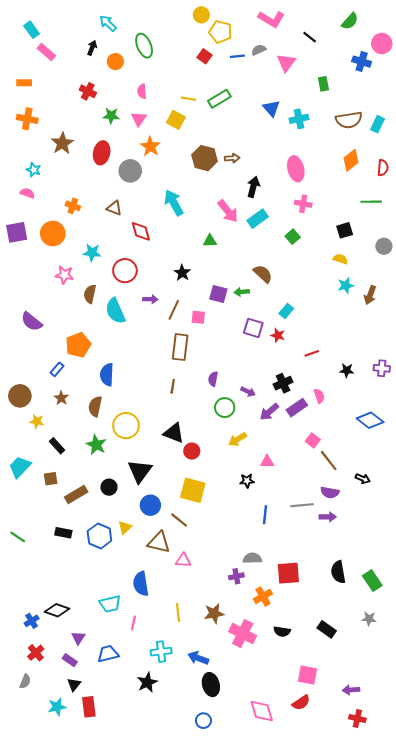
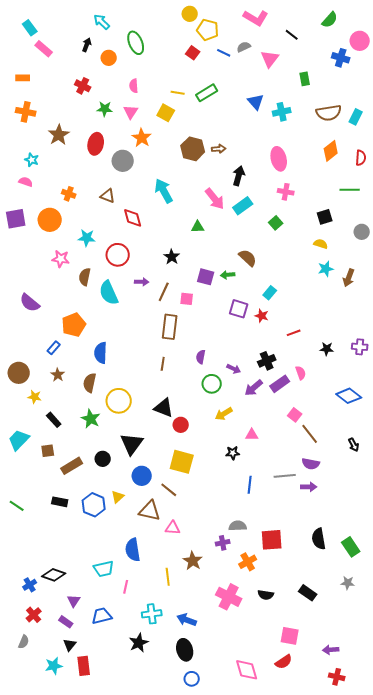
blue line: (237, 56) -> (224, 53), turned 32
black arrow: (363, 479) -> (354, 445), moved, turned 40
brown star: (214, 613) -> (193, 561), moved, turned -30
black ellipse: (211, 685) -> (185, 650), moved

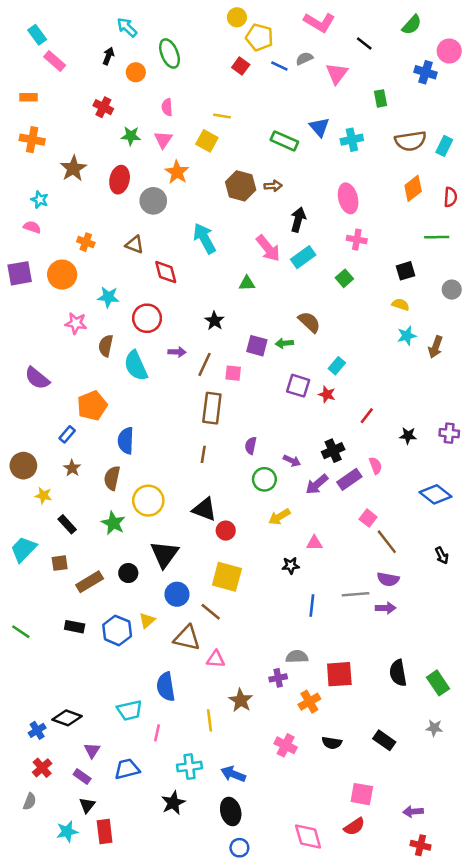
green rectangle: (207, 93) -> (284, 141), moved, turned 55
red line: (294, 333) -> (367, 416), turned -32
pink cross: (229, 597) -> (286, 745), size x0.7

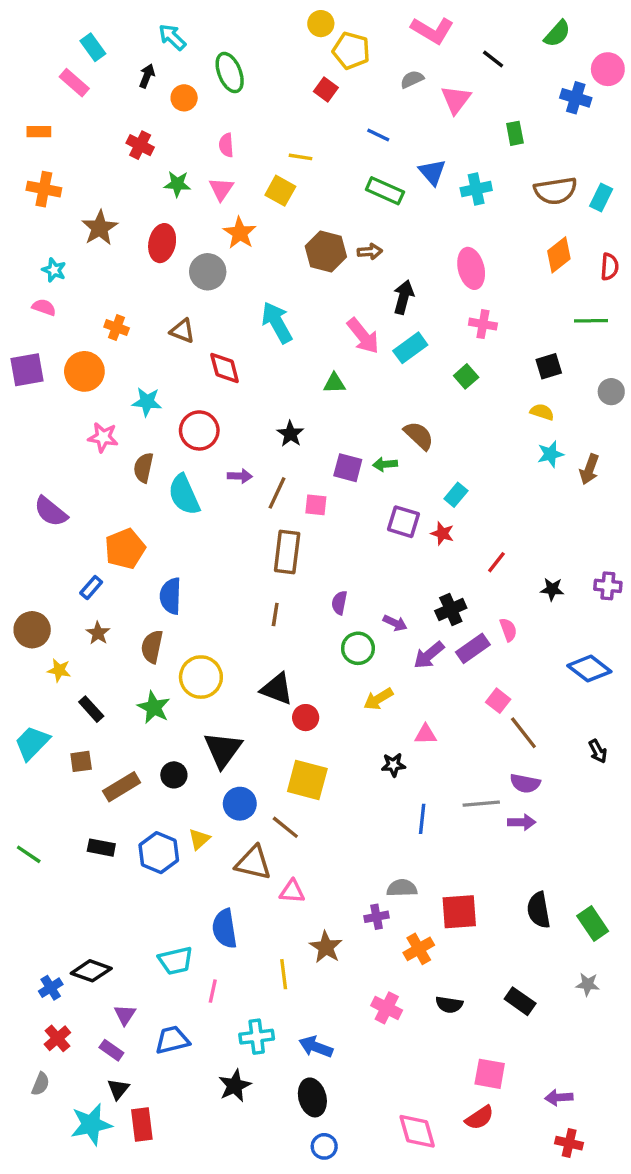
cyan rectangle: (37, 35) -> (93, 47), moved
blue line: (279, 66) -> (378, 135), moved
cyan star: (67, 832) -> (91, 1124), size x1.4

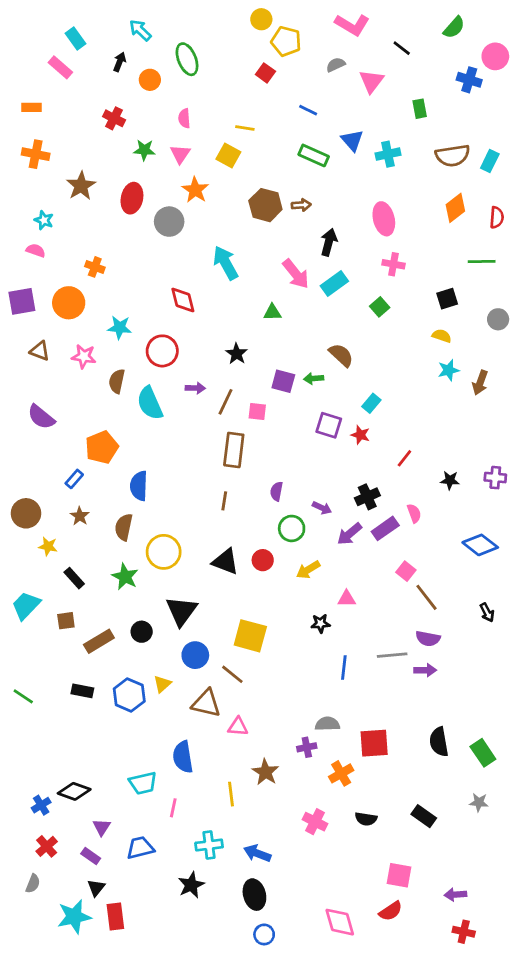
brown triangle: (182, 331) -> (40, 351), moved
red circle: (306, 718) -> (263, 560), moved

